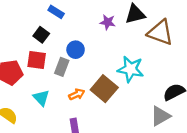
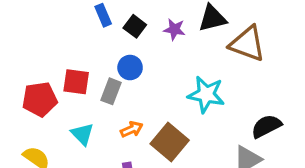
blue rectangle: (56, 12) -> (103, 15), turned 35
black square: (41, 35) -> (135, 26), moved
brown square: (104, 89) -> (170, 142), moved

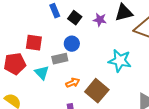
red square: (76, 82) -> (34, 43), moved
gray rectangle: (111, 91) -> (60, 59), turned 56
cyan triangle: (82, 134) -> (42, 73), moved

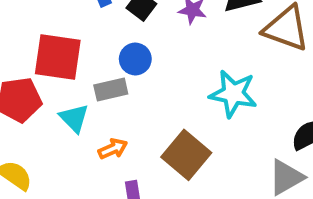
red square: (34, 43) -> (58, 57), size x1.4
orange arrow: (73, 83) -> (113, 149), moved

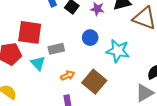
blue circle: (135, 59) -> (90, 38), moved
orange arrow: (113, 149) -> (68, 75), moved

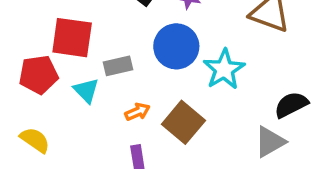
blue circle: (90, 38) -> (176, 46), size x1.6
cyan star: (118, 51) -> (224, 69), turned 30

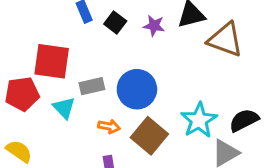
blue circle: (176, 46) -> (137, 89), moved
cyan star: (224, 69) -> (199, 120), moved
orange arrow: (137, 112) -> (109, 126), turned 35

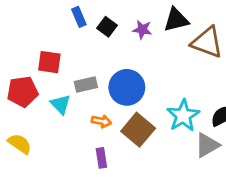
red square: (52, 61) -> (49, 62), size x0.7

